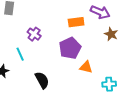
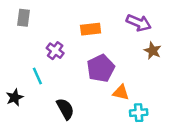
orange rectangle: (76, 22) -> (91, 29), moved
cyan cross: (109, 84) -> (139, 113), moved

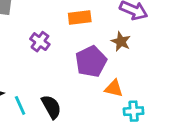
brown star: (153, 51) -> (121, 42), moved
cyan line: (37, 76) -> (20, 105), moved

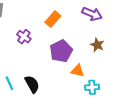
orange rectangle: (80, 17) -> (53, 19), turned -42
brown star: (121, 42) -> (97, 45), moved

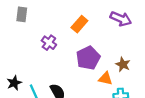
brown star: (97, 45) -> (123, 64), moved

